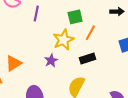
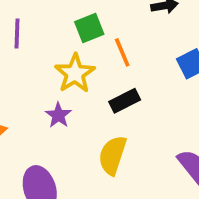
orange line: (90, 33) -> (122, 52), turned -42

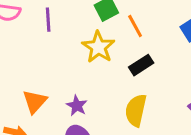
purple star: (58, 115) -> (77, 106), moved

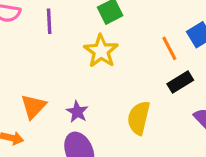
orange line: (135, 26) -> (169, 48), moved
black rectangle: (141, 65) -> (180, 82), moved

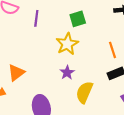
purple star: (77, 112) -> (67, 73), moved

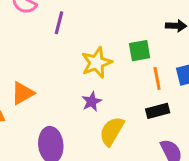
green square: (78, 19) -> (140, 51), moved

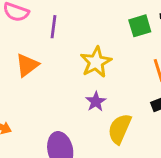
green square: (140, 51) -> (140, 26), moved
orange triangle: (23, 93) -> (27, 65), moved

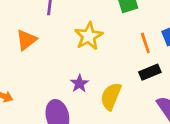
purple star: (96, 102) -> (79, 84), moved

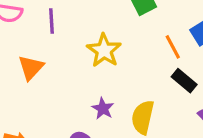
black rectangle: (150, 72) -> (184, 81), turned 72

